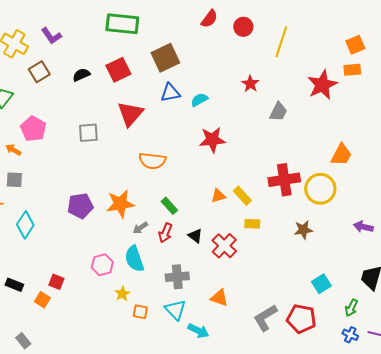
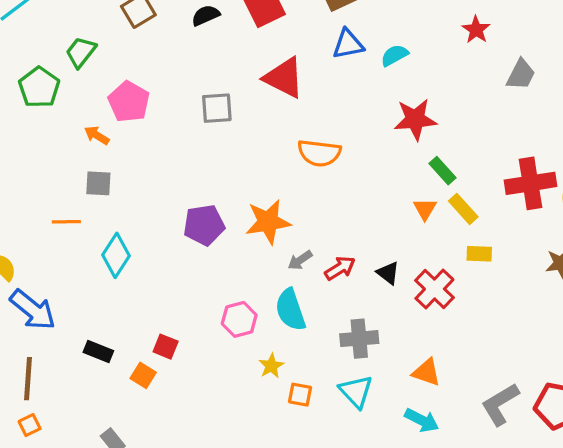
red triangle: (130, 114) -> (284, 78), turned -44
orange triangle: (218, 196) -> (425, 209), turned -42
green rectangle: (169, 206) -> (442, 171), moved
red arrow: (165, 233) -> (340, 268), turned -144
cyan arrow: (198, 331) -> (422, 420), moved

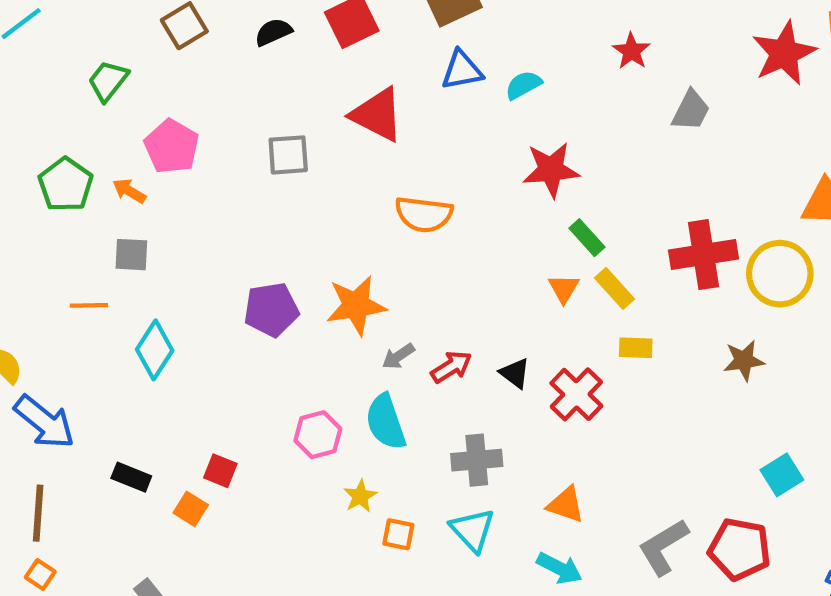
green pentagon: (39, 87) -> (66, 185), moved
orange square: (30, 425) -> (40, 575), turned -30

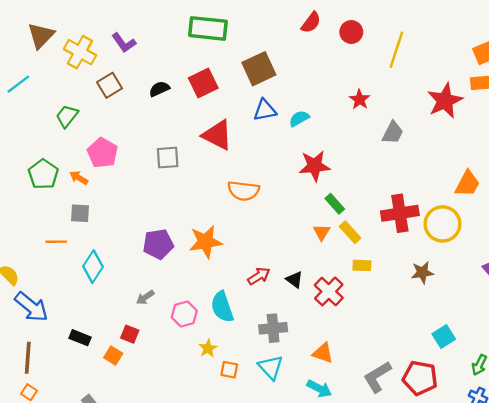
gray arrow: (398, 356) -> (145, 297), moved

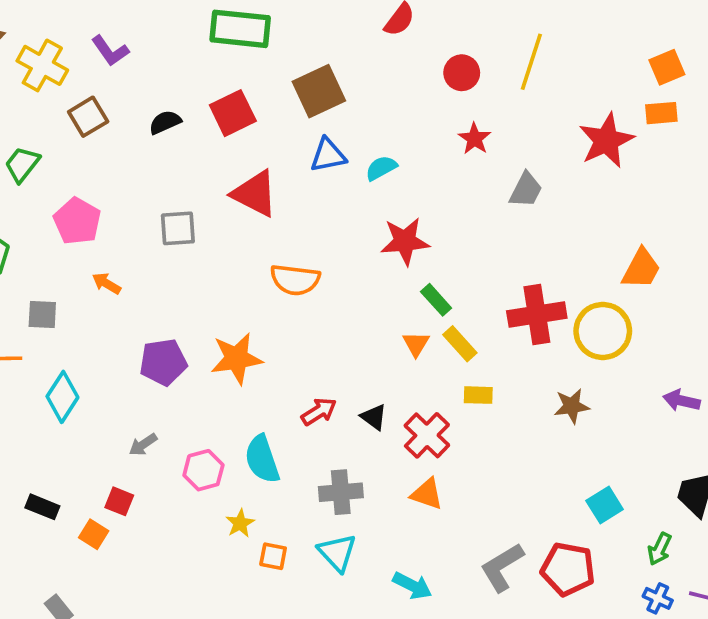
red circle: (351, 32) -> (462, 73), moved
orange arrow: (79, 178) -> (106, 283), moved
orange triangle: (323, 353) -> (427, 494), moved

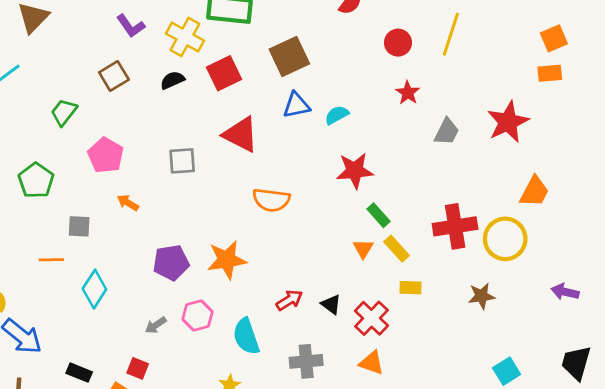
yellow cross: (42, 65) -> (185, 37), moved
red star: (606, 141) -> (508, 122), moved
pink hexagon: (203, 470) -> (197, 315), moved

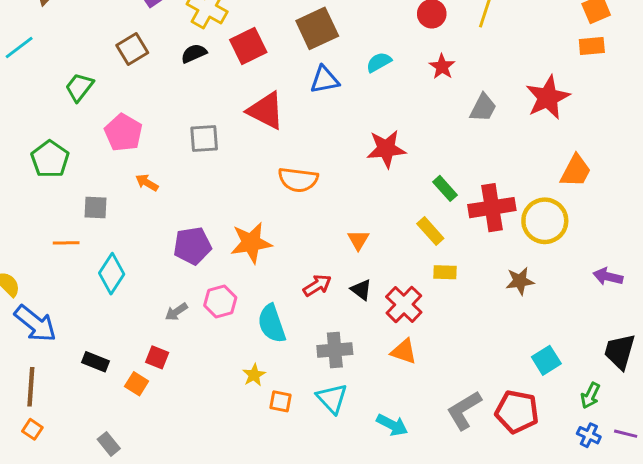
cyan semicircle: (337, 115) -> (379, 62), moved
green rectangle: (378, 215) -> (445, 188), moved
orange triangle: (363, 249) -> (358, 240), moved

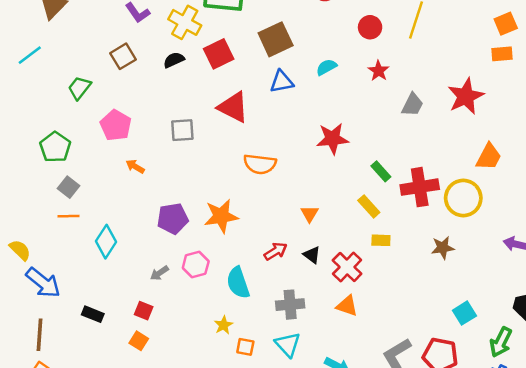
gray square: (95, 208) -> (69, 187), moved, turned 35
orange square: (137, 384) -> (139, 341), moved
green arrow: (590, 396) -> (501, 342), size x1.4

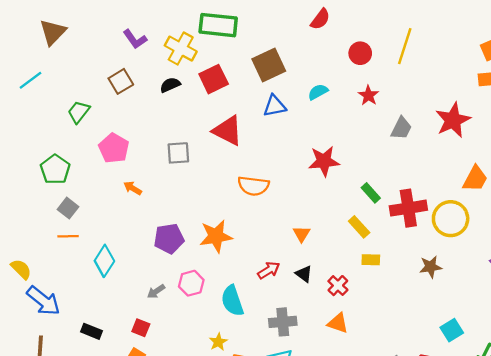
red cross: (347, 267) -> (338, 286), size x0.7

